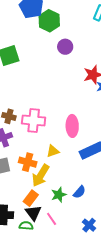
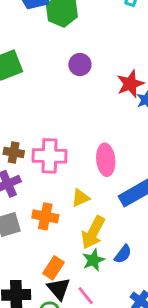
purple circle: (65, 47) -> (80, 65), moved
yellow arrow: (41, 175) -> (93, 232), moved

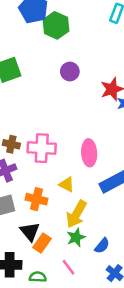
yellow triangle: (80, 198) -> (67, 184), turned 49
blue semicircle: (123, 254) -> (102, 246), moved
black triangle: (59, 289) -> (30, 232), moved

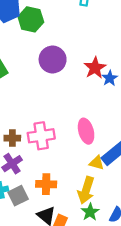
purple circle: (70, 71) -> (53, 59), size x1.5
yellow triangle: (67, 184) -> (97, 163), moved

